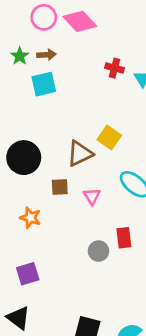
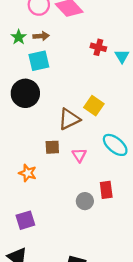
black circle: (24, 158) -> (25, 93), moved

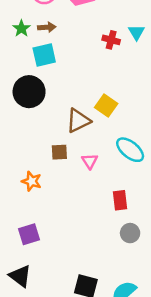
cyan triangle: (122, 56) -> (136, 32), moved
gray circle: (85, 201) -> (130, 233), moved

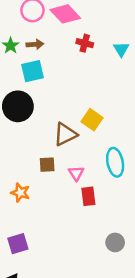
red cross: (111, 40) -> (85, 43), moved
cyan ellipse: (130, 150) -> (115, 162), turned 40
red rectangle: (120, 200) -> (88, 196), moved

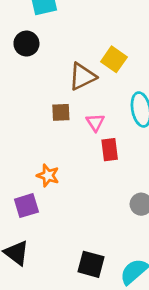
black circle: (18, 106) -> (26, 44), size x0.7
orange star: (20, 193) -> (48, 175), moved

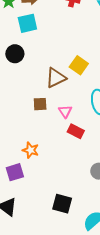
red rectangle: (110, 150) -> (76, 131), turned -56
black square: (91, 264) -> (62, 204), moved

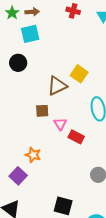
pink triangle: (65, 111) -> (60, 124), moved
purple square: (15, 172) -> (18, 176), turned -30

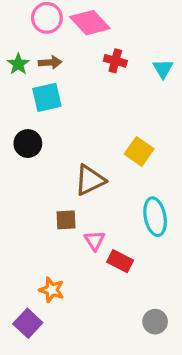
yellow square: (79, 74) -> (139, 151), moved

